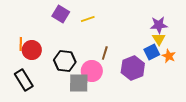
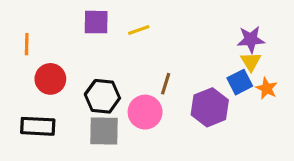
purple square: (61, 14) -> (96, 22), turned -30
orange line: (21, 44) -> (27, 44), moved
black rectangle: (24, 80) -> (38, 126), turned -55
gray square: (79, 83) -> (104, 131), moved

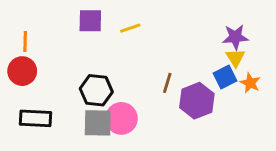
red circle: (50, 79) -> (22, 71), moved
brown line: (166, 84) -> (167, 83), moved
pink circle: (145, 112) -> (121, 118), moved

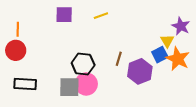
yellow line: (130, 28) -> (101, 16), moved
purple star: (235, 37) -> (181, 26), moved, turned 30
orange star: (250, 83) -> (178, 59), size x1.6
black hexagon: (96, 90) -> (83, 64), moved

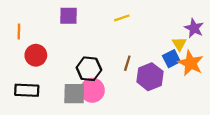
yellow line: (101, 16) -> (122, 18), moved
red circle: (16, 50) -> (36, 55), moved

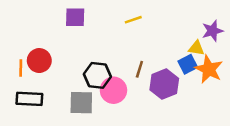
purple star: (194, 28) -> (212, 31), turned 30
orange line: (19, 32) -> (21, 68), moved
yellow triangle: (179, 44) -> (196, 48), turned -49
pink circle: (92, 90) -> (113, 90), moved

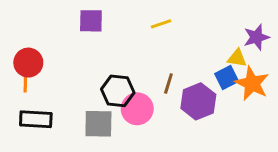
red circle: (39, 61) -> (28, 63), moved

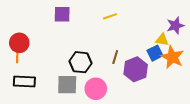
pink circle: (137, 109) -> (96, 89), moved

